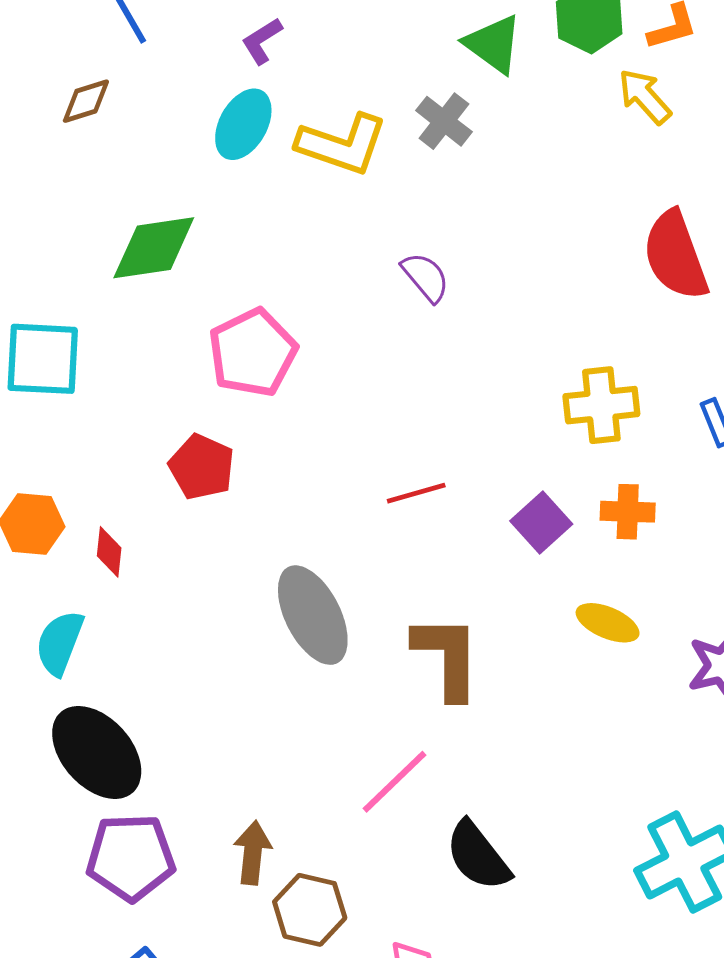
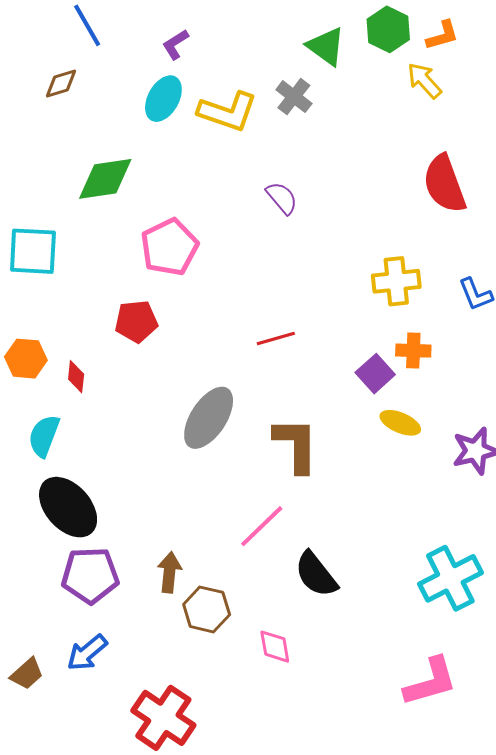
red pentagon: (202, 467) -> (136, 321), turned -30
purple square: (541, 522) -> (375, 374), moved
gray ellipse: (313, 615) -> (209, 418), turned 60

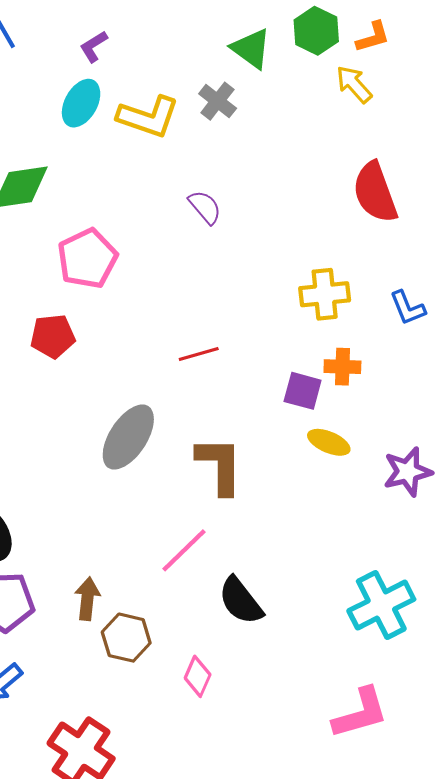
purple square: (375, 374) -> (303, 391), turned -33
pink diamond: (275, 647) -> (198, 676), turned 33

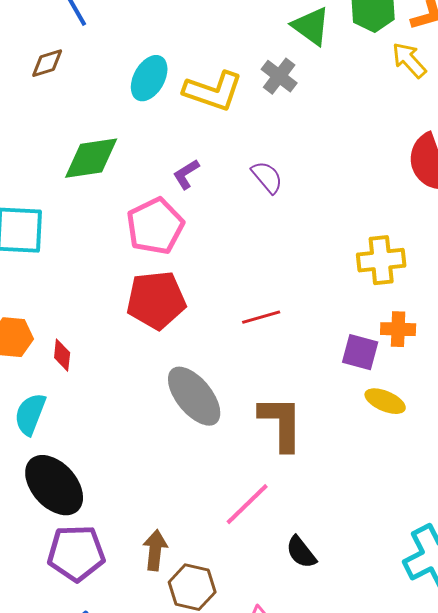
purple L-shape: (94, 46) -> (186, 174), moved
red pentagon: (53, 336) -> (156, 300), moved, size x1.4
gray ellipse: (128, 437) -> (194, 396), turned -72
black semicircle: (241, 601) -> (301, 552), size x0.7

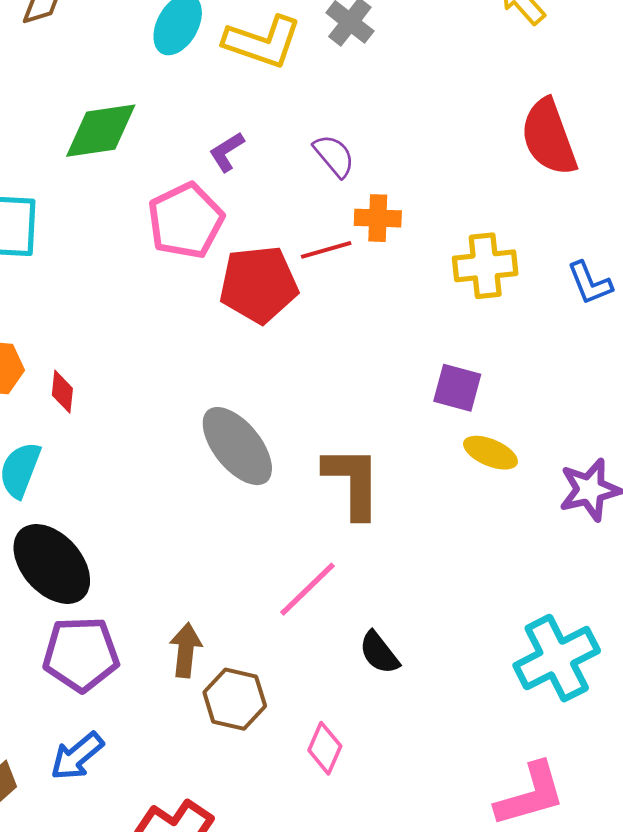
red pentagon: (156, 300) -> (259, 284), moved
red line: (261, 317) -> (326, 250), moved
orange cross: (398, 329) -> (378, 218), moved

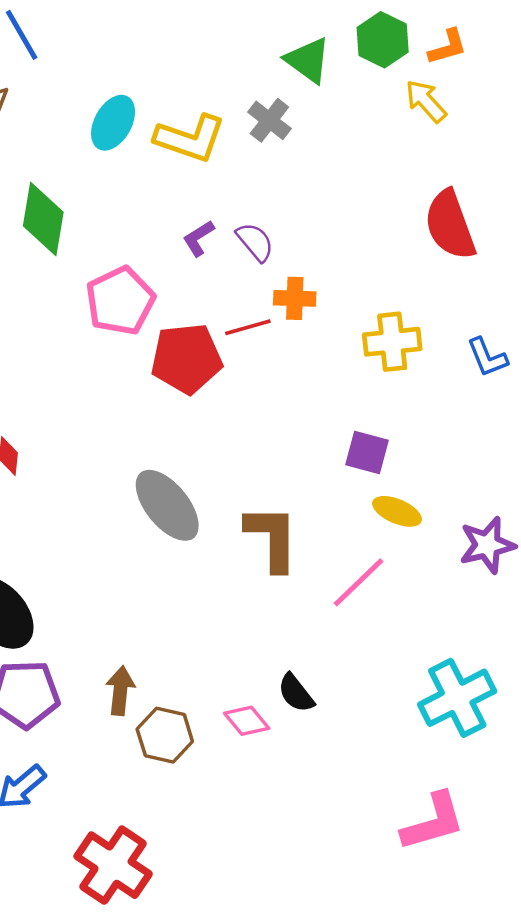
green diamond: (101, 131) -> (43, 219), turned -72
purple L-shape: (227, 152) -> (198, 238), moved
pink line: (308, 589) -> (359, 582), moved
pink diamond: (325, 748) -> (247, 721), moved, turned -63

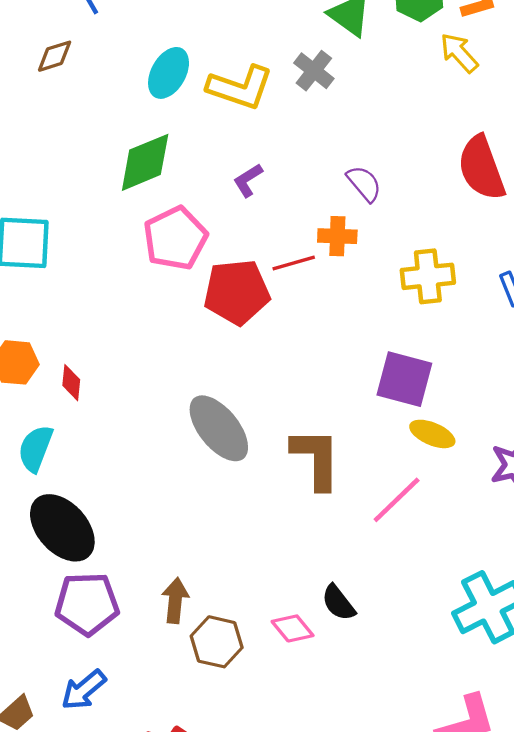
green diamond: (43, 219) -> (145, 162), moved, turned 58
purple semicircle: (255, 242) -> (364, 184), moved
purple square: (367, 452) -> (404, 379), size x1.4

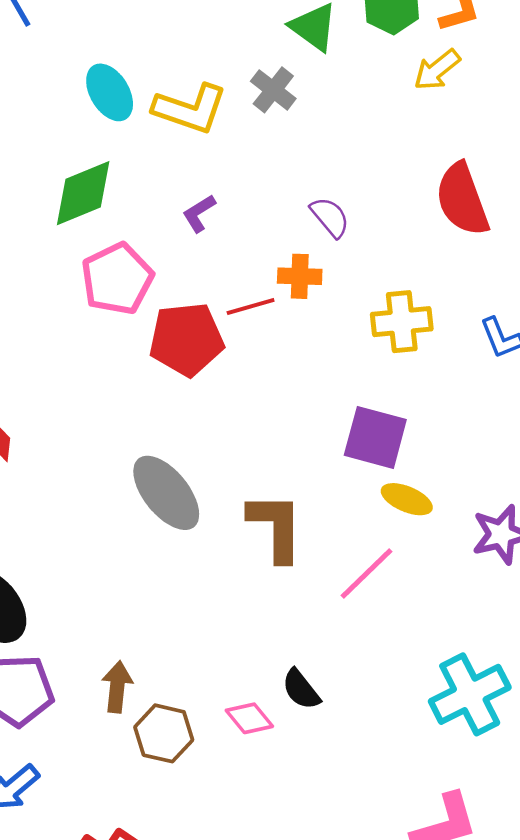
yellow arrow: (459, 53) -> (437, 70), turned -87
cyan ellipse: (169, 73) -> (110, 92), turned -60

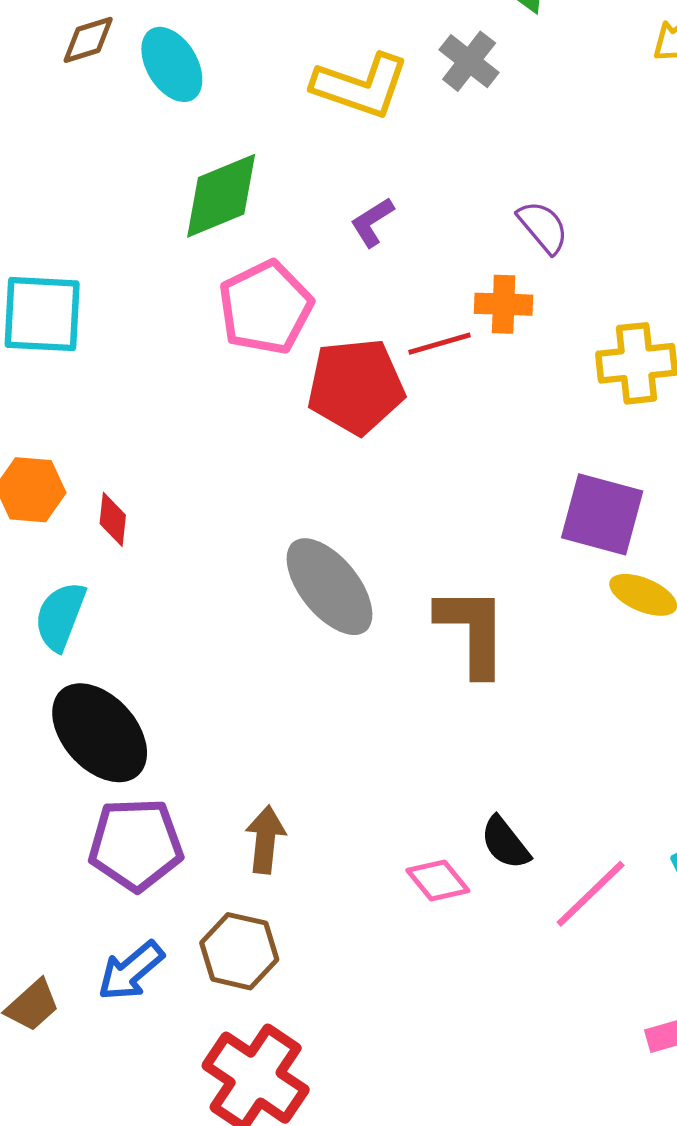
cyan ellipse: (110, 92) -> (172, 64), moved
pink line: (366, 573) -> (591, 894), moved
brown hexagon: (164, 733) -> (239, 951), moved

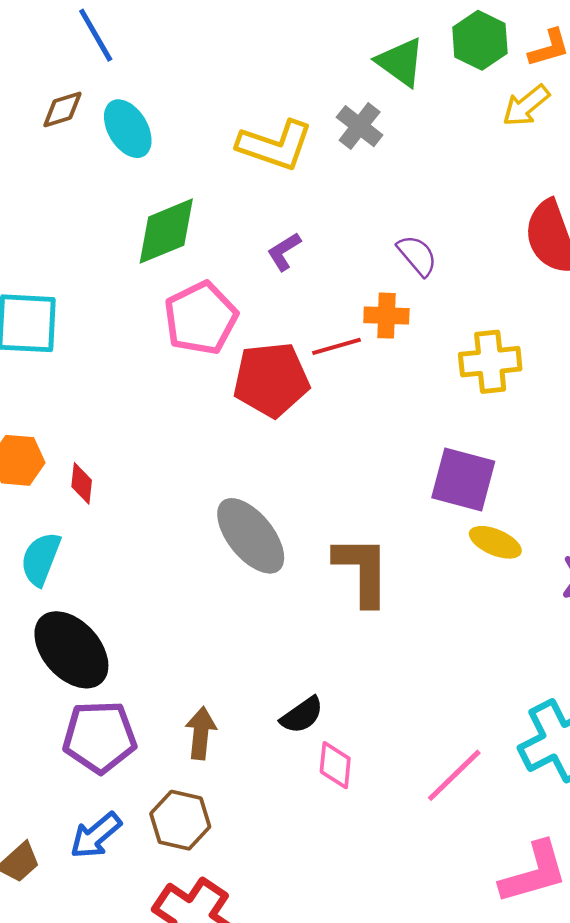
black semicircle: (505, 843) -> (302, 715), moved, turned -87
pink diamond: (438, 881) -> (335, 765), turned 45

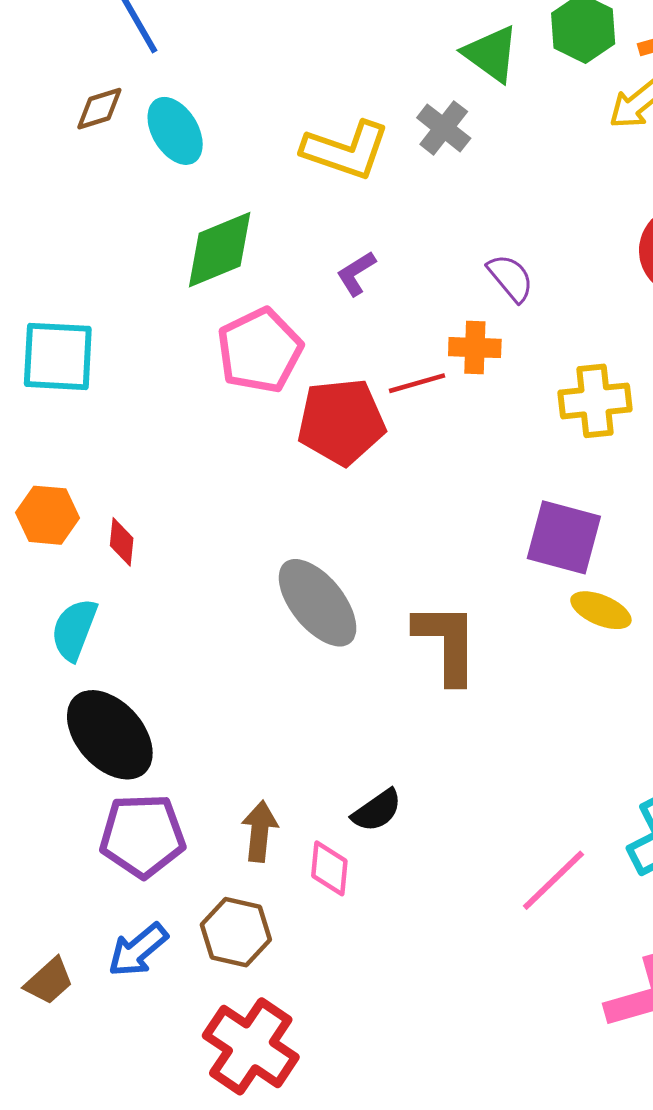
pink diamond: (335, 765) -> (329, 868), moved

